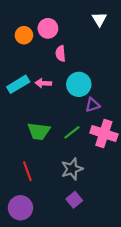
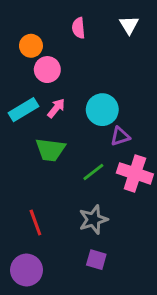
pink circle: (48, 28) -> (47, 70), moved
pink semicircle: (60, 53) -> (78, 28), moved
pink arrow: (43, 83) -> (56, 108), turned 126
green trapezoid: (39, 131) -> (50, 150), moved
purple square: (74, 200) -> (96, 260), turned -35

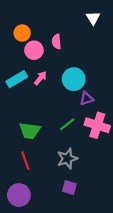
pink semicircle: (78, 28) -> (56, 42), moved
green trapezoid: (50, 150) -> (30, 131), moved

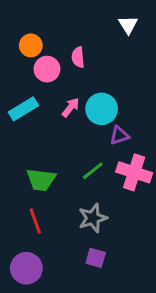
pink arrow: (40, 78) -> (71, 107), moved

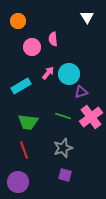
orange circle: (31, 45) -> (18, 21), moved
cyan rectangle: (23, 109) -> (21, 86), moved
green line: (93, 171) -> (63, 116), turned 56
pink cross: (134, 172) -> (91, 117), turned 35

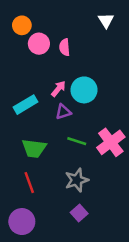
pink circle: (32, 47) -> (39, 44), moved
purple triangle: (81, 92) -> (63, 112), moved
purple square: (65, 175) -> (79, 213), turned 32

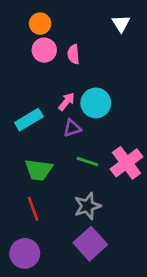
orange circle: (22, 25) -> (40, 24), moved
purple square: (79, 213) -> (90, 244), size x1.6

